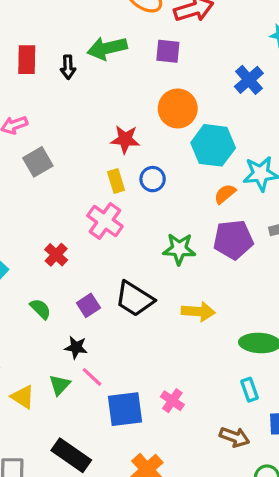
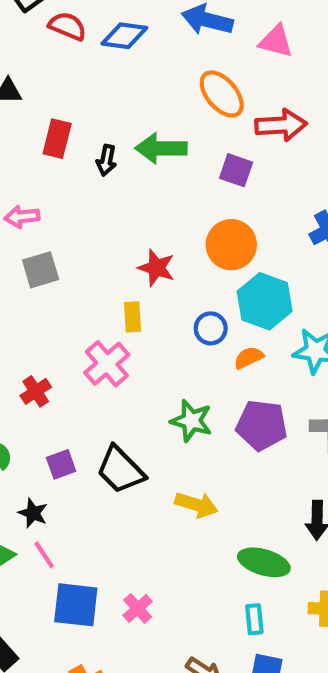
blue circle: (153, 179) -> (211, 328), moved
orange semicircle: (225, 194) -> (249, 358), moved
cyan rectangle: (250, 390) -> (254, 619), moved

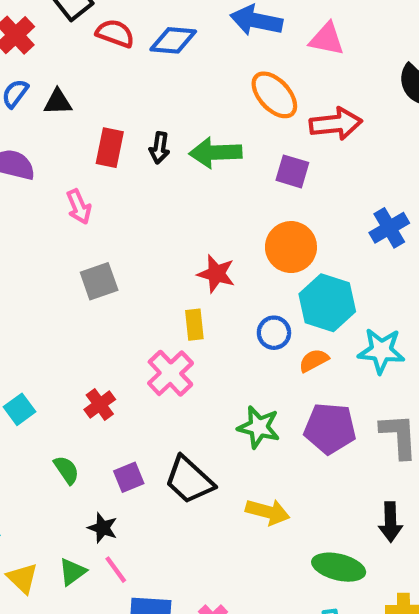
black arrow: (106, 160) -> (159, 148), moved
pink arrow: (22, 217) -> (79, 207), moved, turned -104

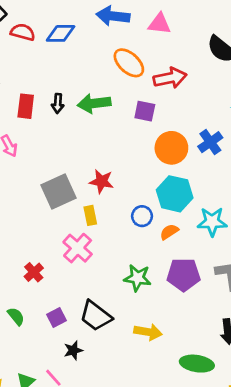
orange circle: (291, 247) -> (171, 148), moved
gray square: (99, 281) -> (59, 192), moved, size x1.4
black star: (103, 528) -> (73, 350), moved, turned -30

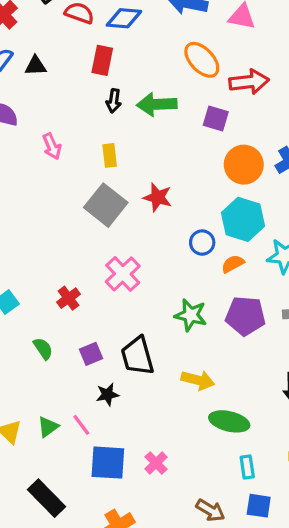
red rectangle: (26, 106) -> (102, 60), moved
gray square: (59, 192) -> (106, 205), turned -32
yellow rectangle: (90, 215) -> (110, 155), moved
black trapezoid: (96, 316) -> (137, 356), turned 32
green ellipse: (197, 364) -> (229, 421), moved

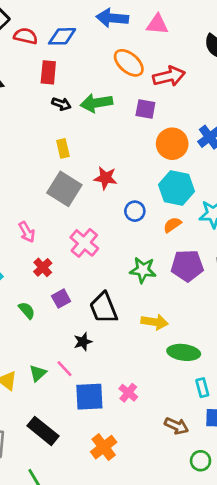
black arrow: (114, 101) -> (61, 104), turned -72
pink arrow: (52, 146) -> (27, 232), moved
blue circle: (202, 243) -> (135, 211), moved
purple square: (91, 354) -> (61, 299), moved

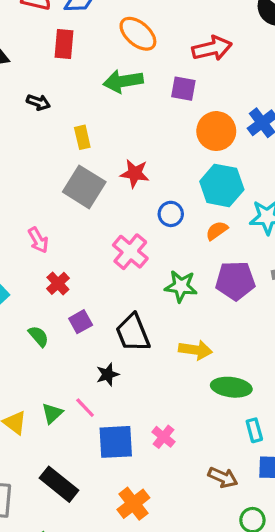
orange ellipse: (129, 63) -> (138, 34), moved
black arrow: (61, 104) -> (38, 102), moved
pink cross: (84, 243) -> (130, 252), moved

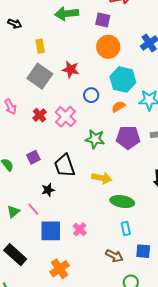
orange circle: (216, 131) -> (108, 47), moved
red cross: (58, 283) -> (40, 115), moved
cyan rectangle: (254, 430) -> (126, 228), moved

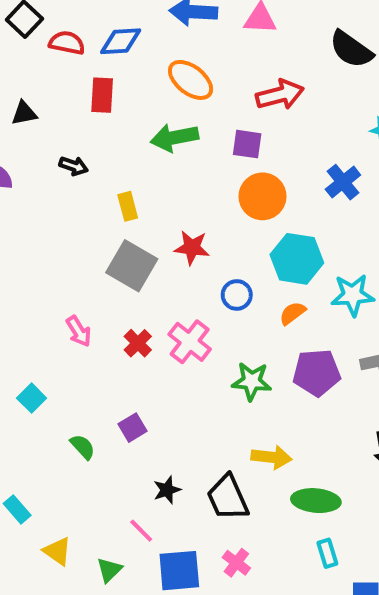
black trapezoid: (65, 166) -> (228, 498), moved
green triangle: (13, 212) -> (109, 570), moved

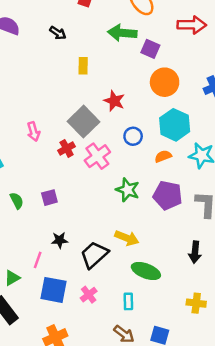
purple square: (247, 144) -> (150, 49), moved
gray square: (132, 266) -> (84, 122), moved
black trapezoid: (228, 498) -> (94, 255), turned 56
pink line: (141, 531) -> (38, 260), turned 49
cyan rectangle: (327, 553) -> (128, 301), moved

